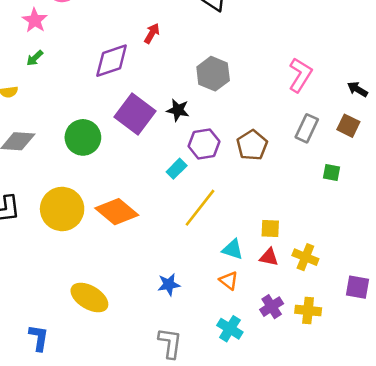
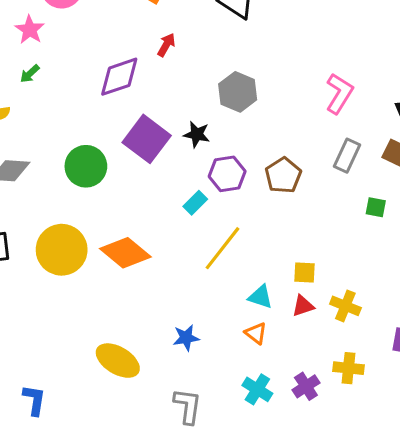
red triangle: (269, 257) -> (303, 306), turned -30
yellow ellipse: (89, 297) -> (118, 361), moved
purple cross: (272, 307) -> (306, 386), moved

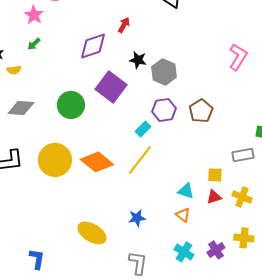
gray hexagon: (238, 92) -> (164, 72), moved
black star: (197, 134) -> (138, 60), moved
gray rectangle: (347, 156) -> (243, 155), moved, turned 55
yellow line: (222, 248) -> (140, 160), moved

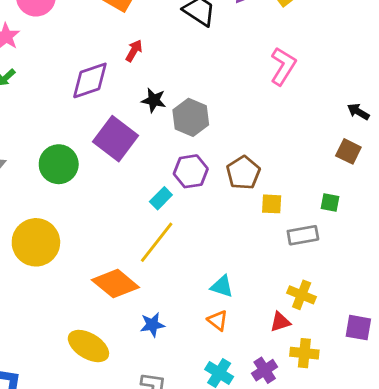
pink L-shape: (238, 57) -> (283, 66), moved
orange diamond: (97, 162) -> (115, 284), moved
yellow square: (215, 175) -> (272, 204), moved
red triangle: (214, 197) -> (280, 322), moved

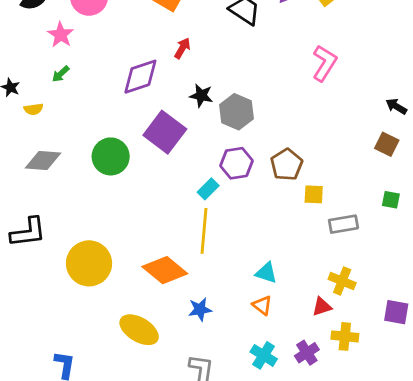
green square: (330, 203) -> (391, 200), moved
yellow circle: (36, 242) -> (89, 263), moved
yellow line: (157, 242) -> (204, 231), turned -33

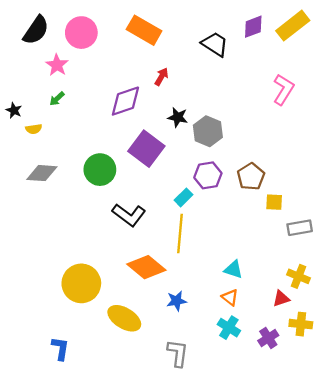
black L-shape: (28, 232) -> (129, 215), moved, turned 44
yellow circle: (89, 263) -> (81, 283), moved
cyan cross: (264, 355) -> (229, 328), moved

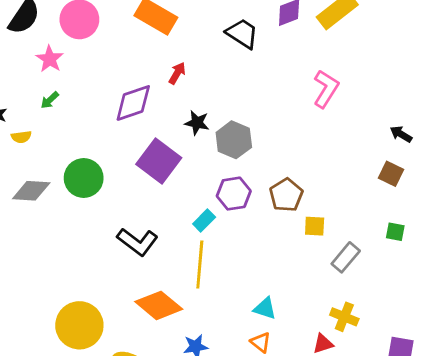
green circle: (100, 170) -> (84, 178), moved
gray rectangle: (300, 228) -> (346, 257), turned -40

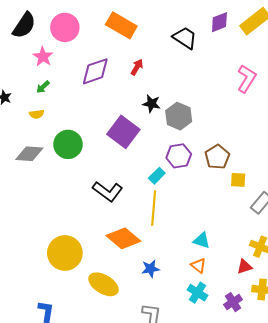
purple diamond: (133, 103) -> (95, 71), moved
yellow semicircle: (21, 137) -> (37, 114), moved

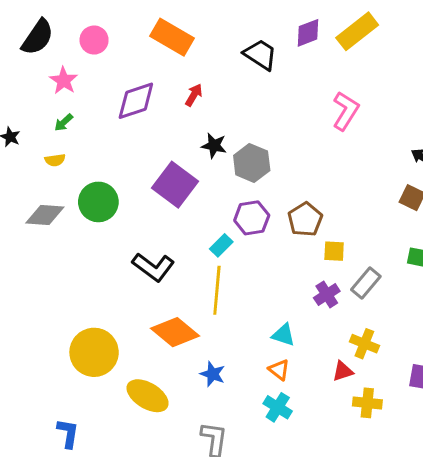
pink circle: (65, 27) -> (94, 40), size x0.7
blue star: (150, 269) -> (213, 374), turned 30
purple cross: (233, 302) -> (327, 295), moved

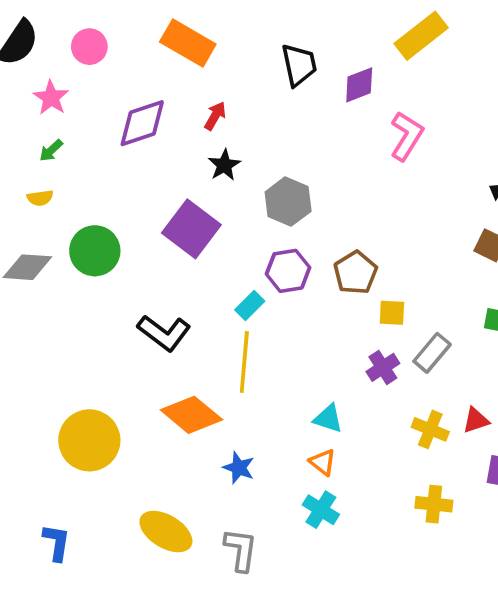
purple diamond: (308, 33) -> (359, 85), moved
black trapezoid: (260, 54) -> (299, 65), turned 45
black star: (214, 146) -> (224, 165), moved, turned 30
red triangle: (343, 371) -> (476, 420), moved
yellow ellipse: (148, 396) -> (166, 532), moved

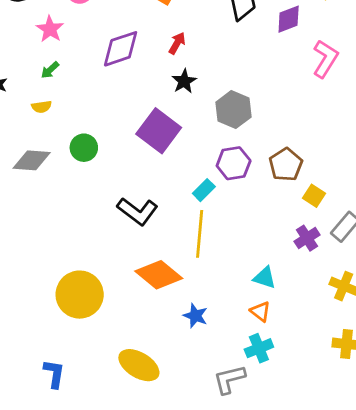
green circle: (95, 251) -> (84, 148), size x0.7
yellow square: (392, 313) -> (314, 196), turned 30
cyan cross: (321, 510) -> (259, 348), turned 36
gray L-shape: (241, 550) -> (229, 379), moved, turned -112

